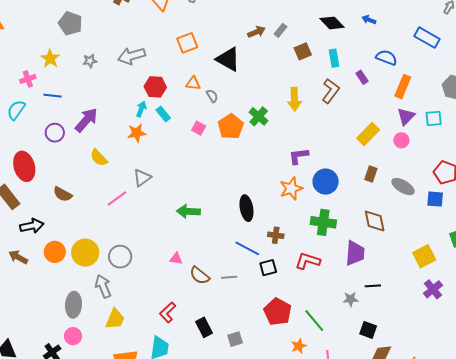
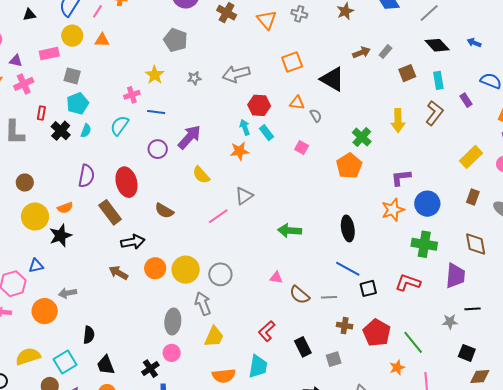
cyan arrow: (141, 109) -> (245, 127), turned -42
orange pentagon: (231, 126) -> (349, 166), moved
brown cross: (276, 235) -> (345, 326), moved

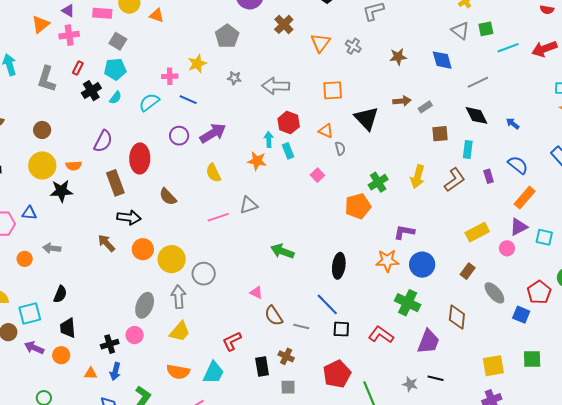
orange circle: (45, 311) -> (25, 259), size x0.6
brown cross: (345, 326) -> (286, 356), moved

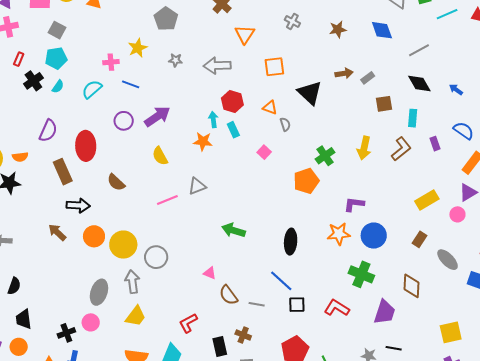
orange triangle: (320, 43) -> (245, 34), moved

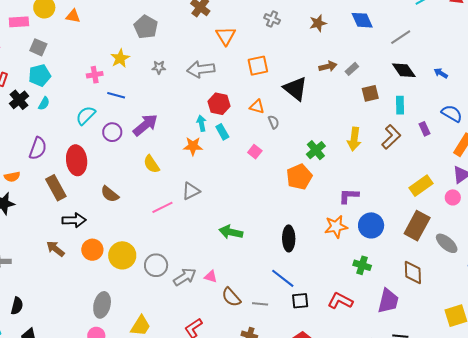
cyan semicircle: (92, 89) -> (86, 115), moved
brown rectangle: (420, 239) -> (417, 226), size x1.8
green cross: (361, 274) -> (362, 265), size x0.7
gray arrow: (132, 282) -> (185, 277), moved, turned 70

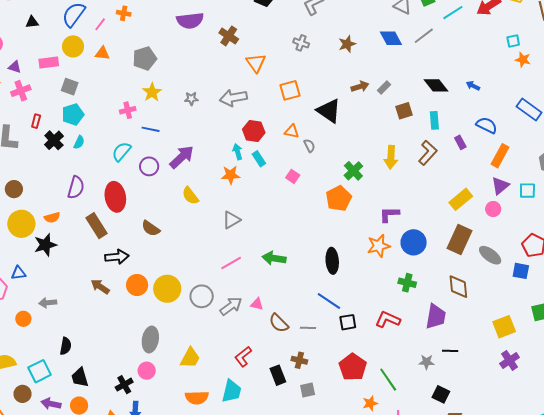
gray pentagon: (146, 27) -> (145, 58), moved, turned 30
gray line: (401, 37) -> (424, 36), moved
pink line: (162, 207) -> (231, 263), moved

